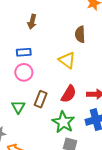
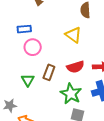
blue rectangle: (24, 52) -> (24, 29), moved
red semicircle: (69, 94) -> (75, 67), turned 42

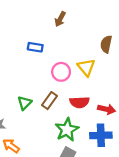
pink circle: (33, 47) -> (61, 72), moved

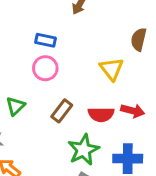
pink circle: (61, 72) -> (45, 68), moved
green triangle: (25, 103) -> (15, 106), moved
red arrow: (107, 109) -> (133, 111), moved

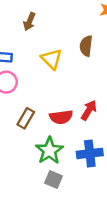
yellow triangle: (112, 69) -> (52, 59), moved
red arrow: (133, 111) -> (89, 110), turned -66

